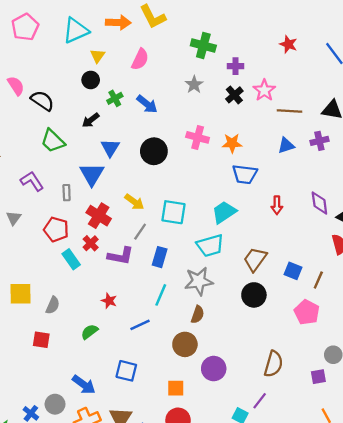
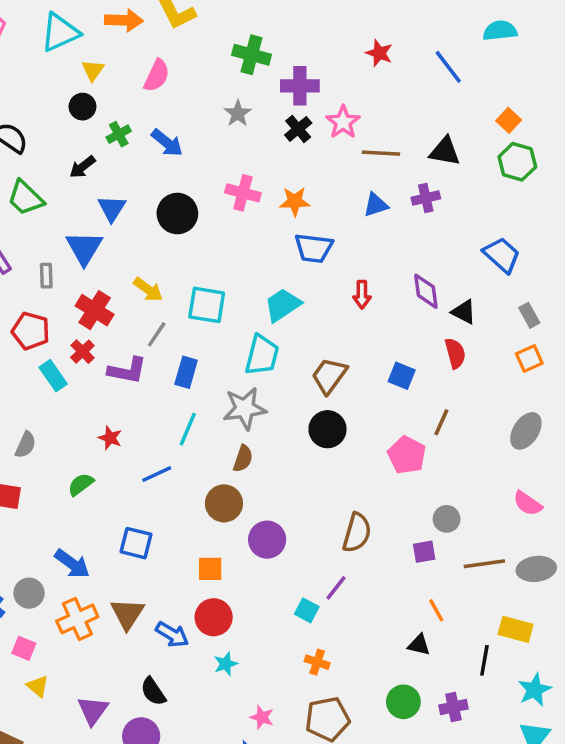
purple cross: (236, 66) -> (300, 86), size x1.5
cyan trapezoid: (210, 246) -> (262, 355), turned -60
blue square: (293, 271) -> (402, 376), moved
brown line: (318, 280) -> (441, 422), moved

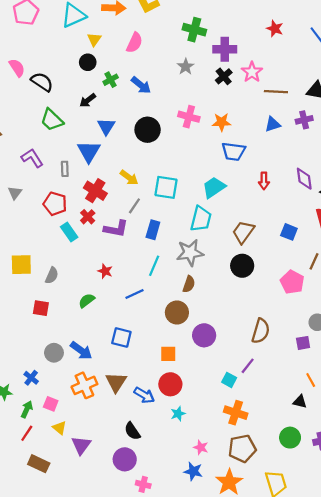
gray circle: (29, 593) -> (54, 353), moved
orange cross: (317, 662) -> (236, 413), size x1.5
purple triangle: (93, 710) -> (81, 445), moved

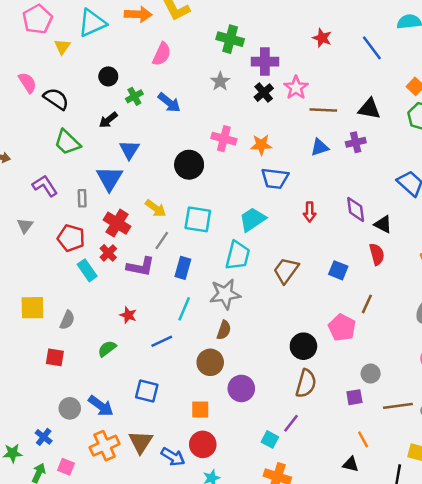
yellow triangle: (94, 39) -> (62, 47), moved
black circle: (148, 130) -> (189, 165), moved
black circle: (242, 266) -> (303, 346), moved

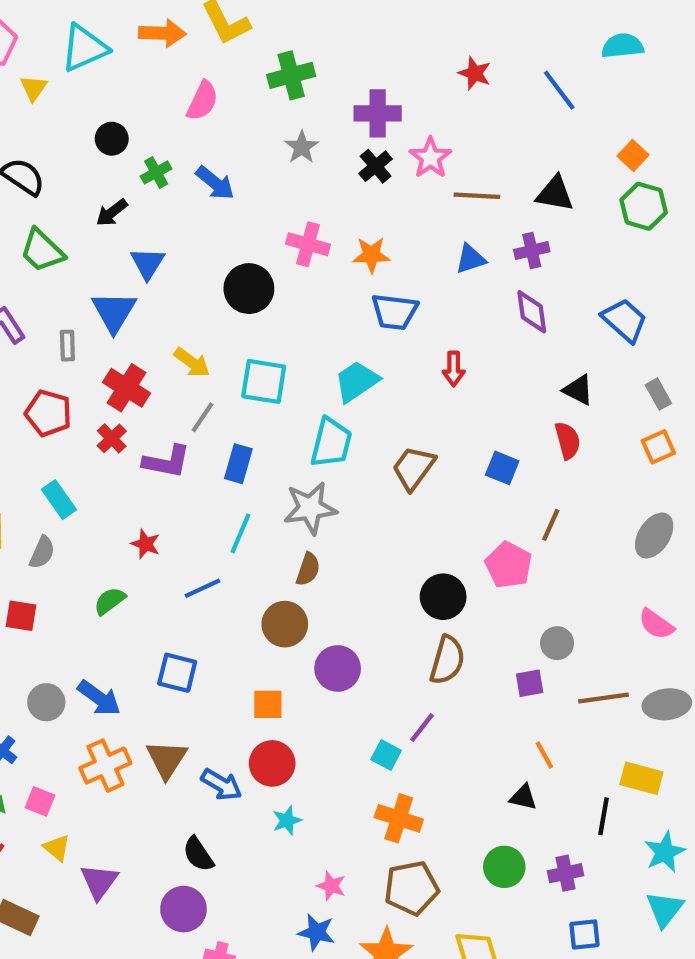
green cross: (230, 39) -> (291, 75), moved, turned -30
purple diamond: (356, 209) -> (532, 312), moved
cyan rectangle: (87, 270) -> (59, 500), moved

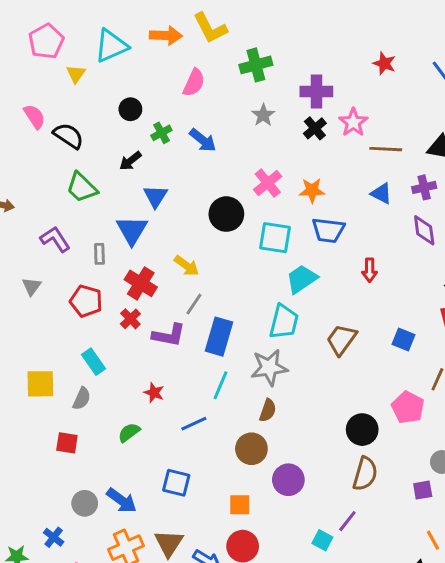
pink cross: (308, 244) -> (268, 183), turned 36
blue triangle: (471, 259) -> (381, 193), turned 45
cyan square: (264, 381) -> (275, 238), moved
blue rectangle: (238, 464) -> (219, 337), size x1.4

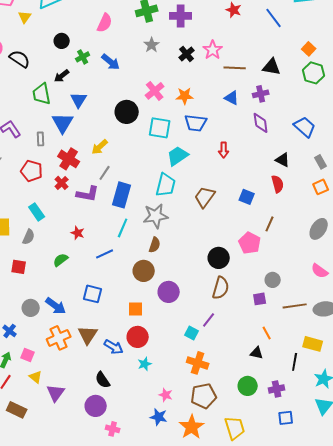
purple cross: (316, 92) -> (181, 16), moved
green trapezoid: (82, 187) -> (42, 94), moved, turned 35
yellow arrow: (187, 266) -> (100, 147), turned 102

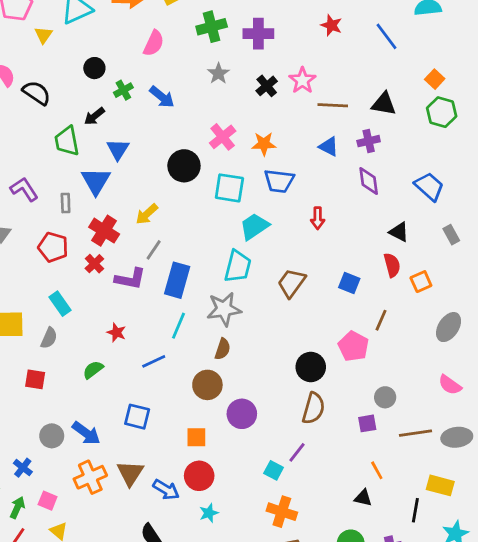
orange square: (321, 187) -> (421, 282), moved

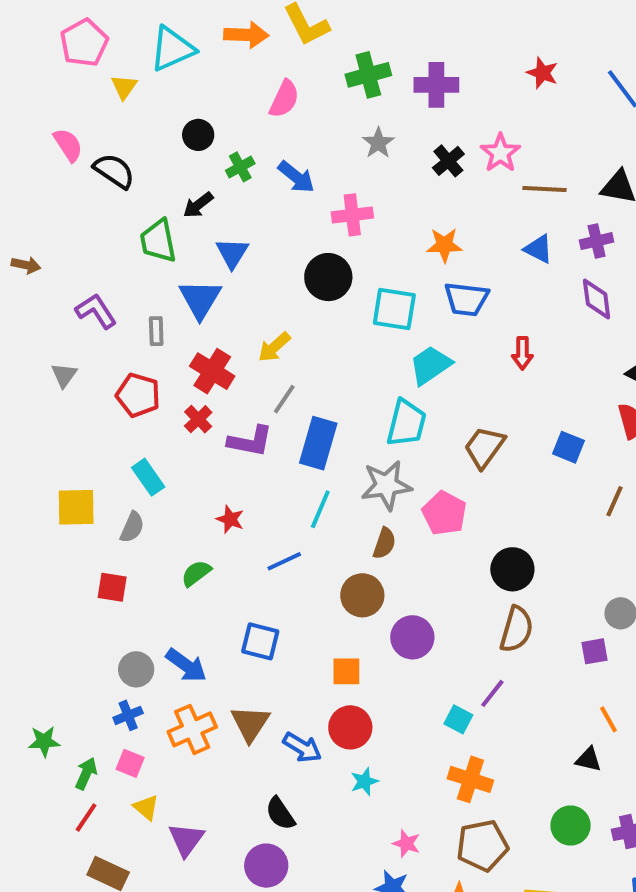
pink cross: (223, 137) -> (352, 215), moved, turned 32
pink pentagon: (353, 346) -> (444, 513), moved
blue cross: (23, 468) -> (128, 715), moved, turned 30

